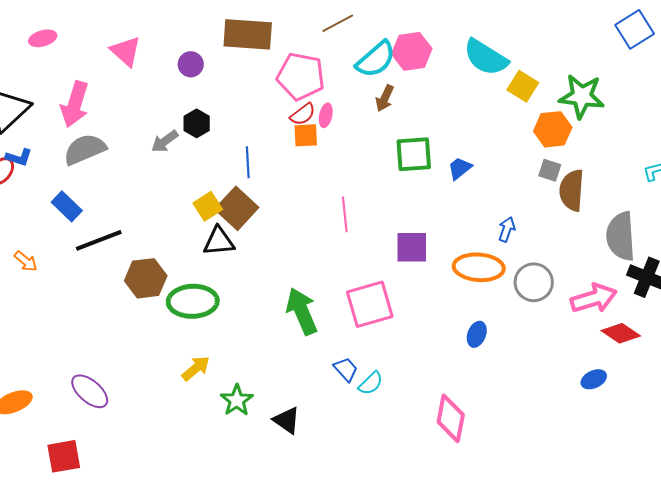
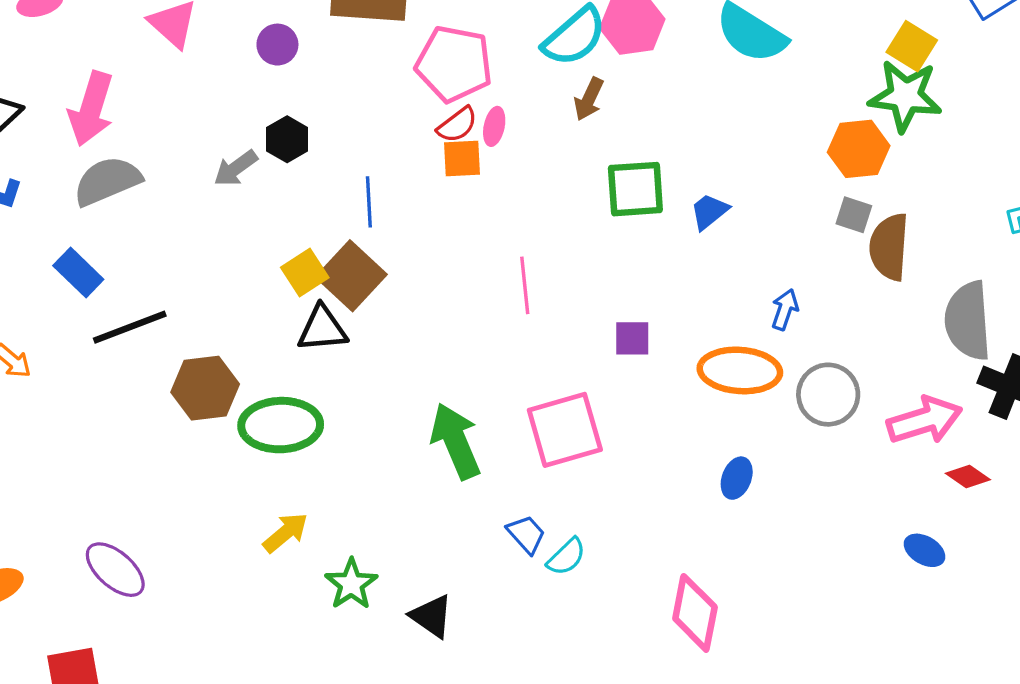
yellow square: (523, 86) -> (912, 46), moved
purple square: (412, 247) -> (632, 338), size x0.7
red diamond: (621, 333) -> (968, 476), size x0.7
blue ellipse: (594, 379) -> (925, 550), turned 55

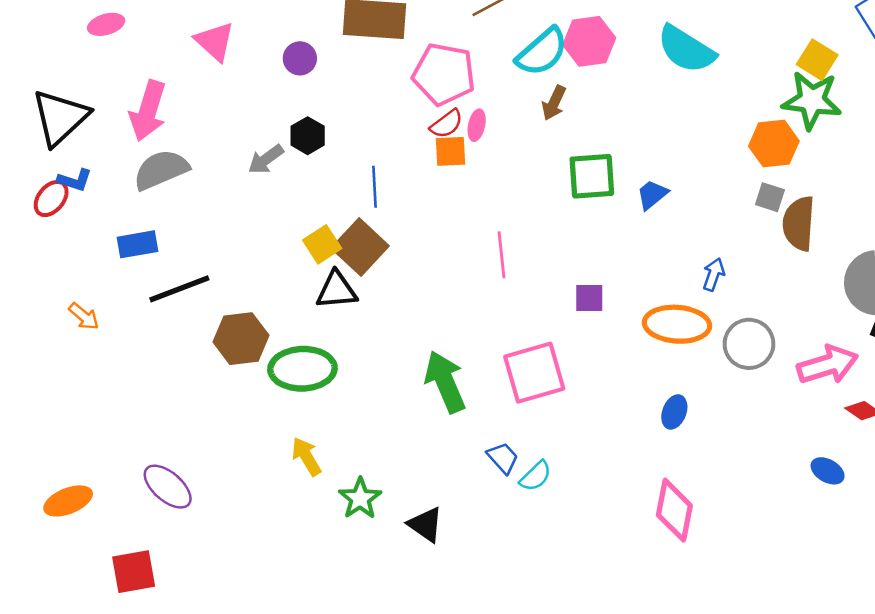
blue rectangle: (78, 273) -> (137, 244), turned -54
yellow arrow: (285, 533) -> (306, 456), turned -81
pink diamond: (695, 613) -> (674, 510), moved

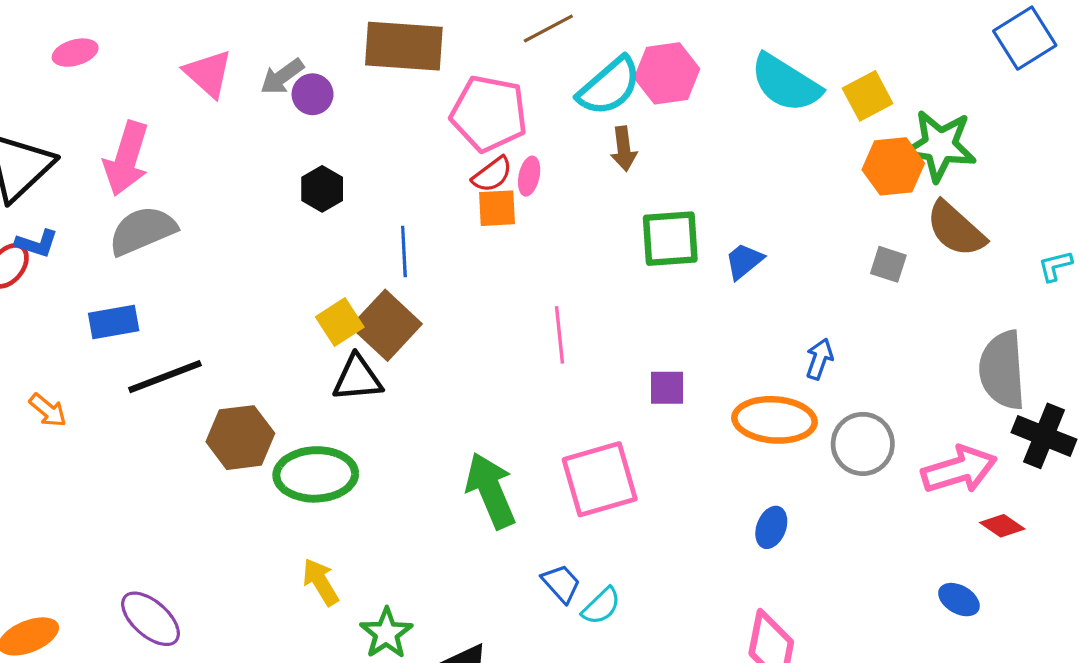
yellow square: (817, 60) -> (868, 96), moved, turned 30
brown arrow: (554, 103) -> (624, 149), turned -32
orange hexagon: (774, 144) -> (893, 166), moved
gray arrow: (266, 159) -> (282, 77), moved
brown semicircle: (799, 223) -> (956, 229), moved, turned -52

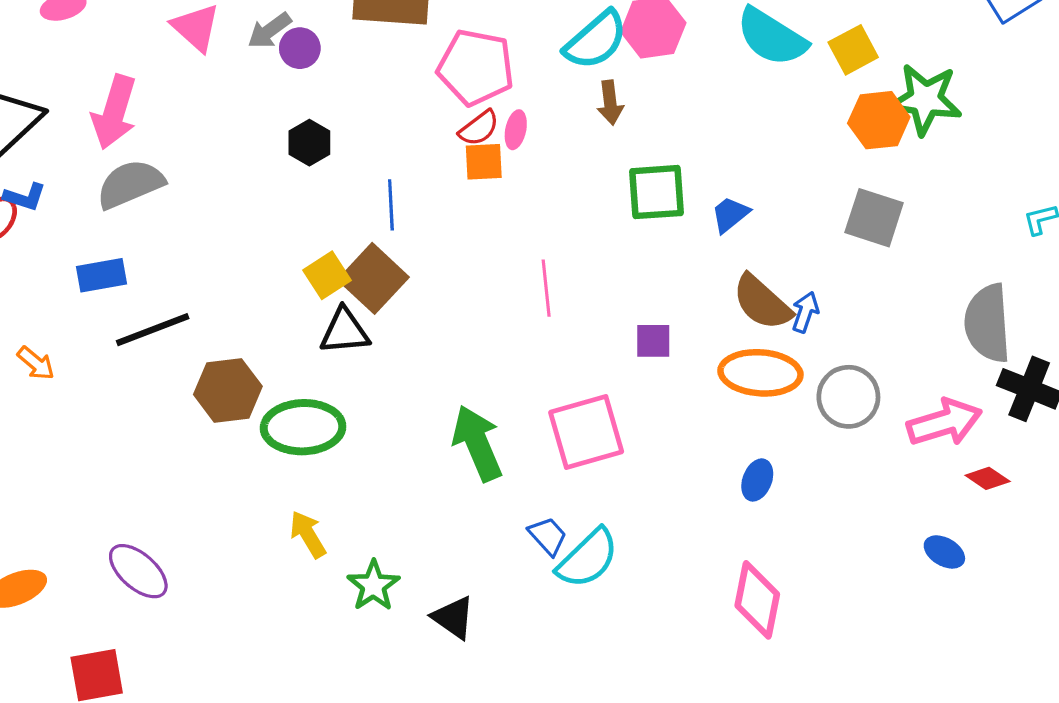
brown semicircle: (956, 229) -> (762, 302), moved
gray square: (888, 264) -> (874, 218), size x1.6
cyan semicircle: (601, 606) -> (588, 558), size x1.6

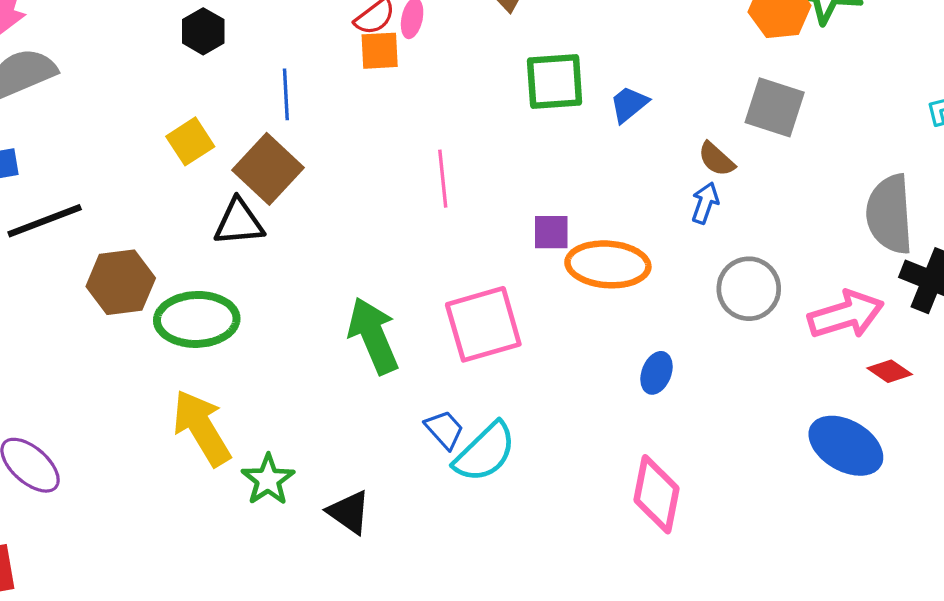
yellow square: (327, 275) -> (190, 141), moved
brown semicircle: (762, 302) -> (716, 159), moved, size x0.6
orange ellipse: (760, 373) -> (608, 264), moved
yellow arrow: (308, 534) -> (202, 428), size x1.6
blue ellipse: (944, 552) -> (846, 446), size x1.8

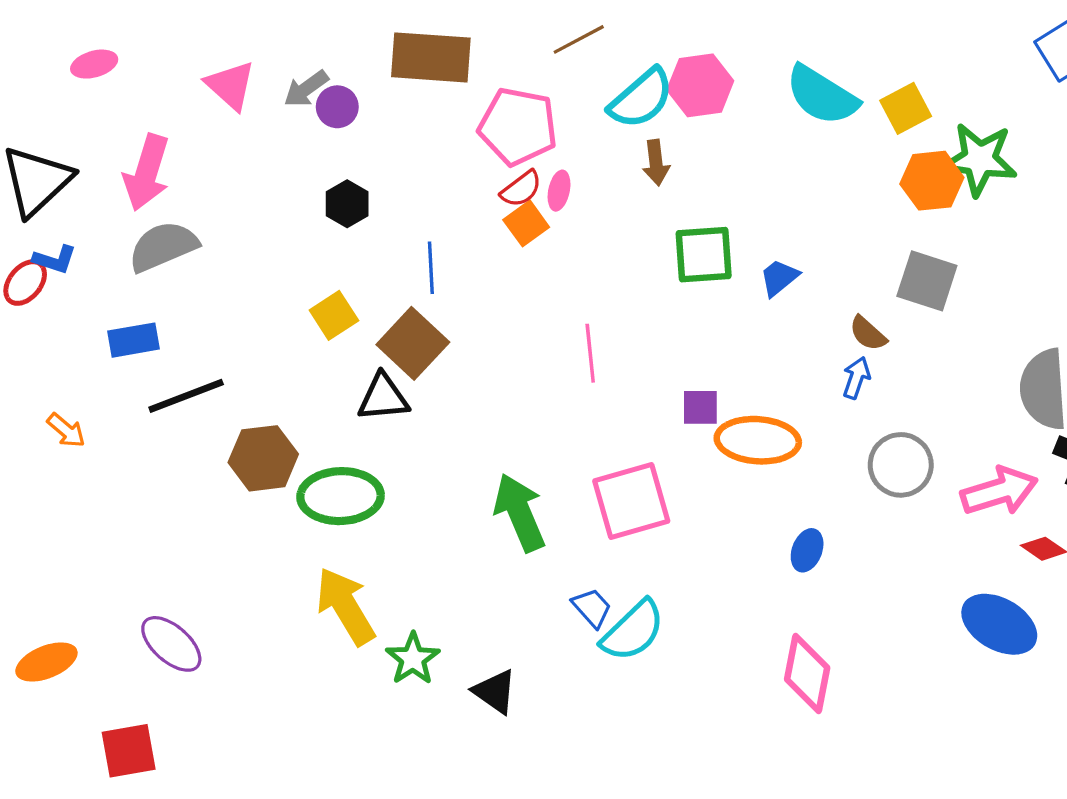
orange square: (380, 51) -> (526, 223), turned -33

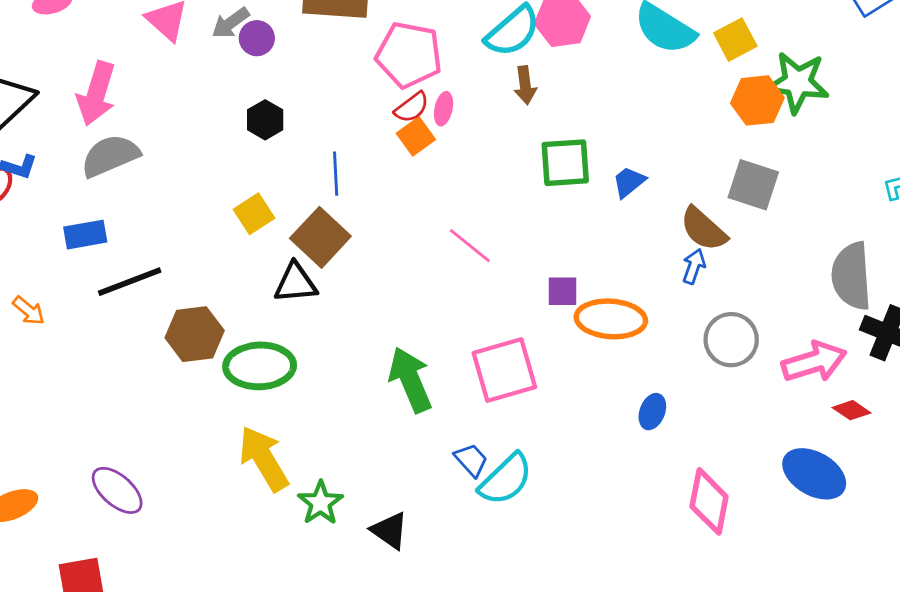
brown semicircle: (868, 333) -> (704, 229), size x1.5
pink line: (590, 353) -> (470, 246), turned -45
pink diamond: (807, 674) -> (709, 501), moved

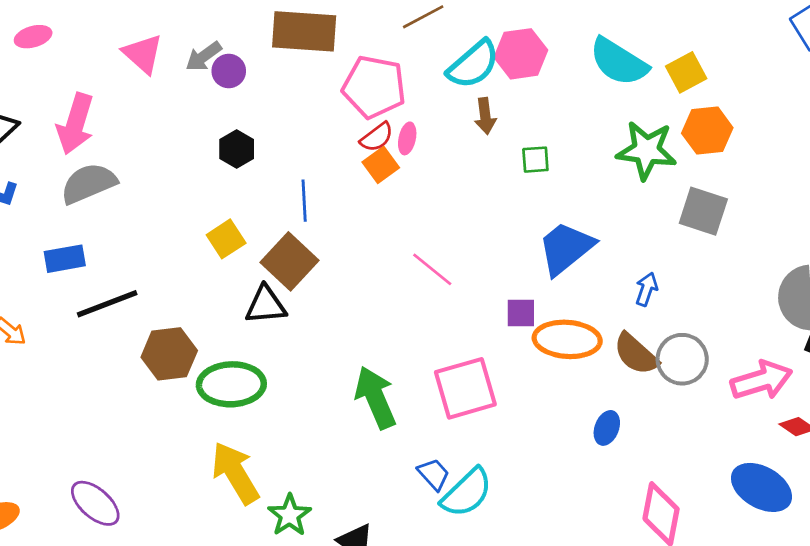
green star: (798, 82) -> (646, 150), moved
green square: (565, 163) -> (535, 160), moved, size x0.6
blue trapezoid: (629, 182) -> (566, 248), moved, size x1.8
brown semicircle: (704, 229) -> (636, 354), moved

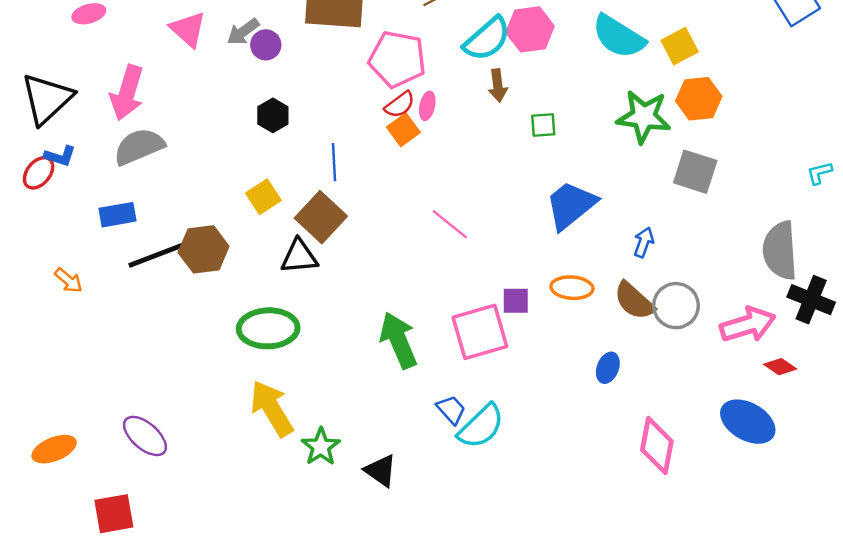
purple square: (521, 313) -> (516, 301), moved
orange ellipse: (567, 339) -> (572, 288), size x0.7
brown hexagon: (169, 354) -> (204, 249), moved

